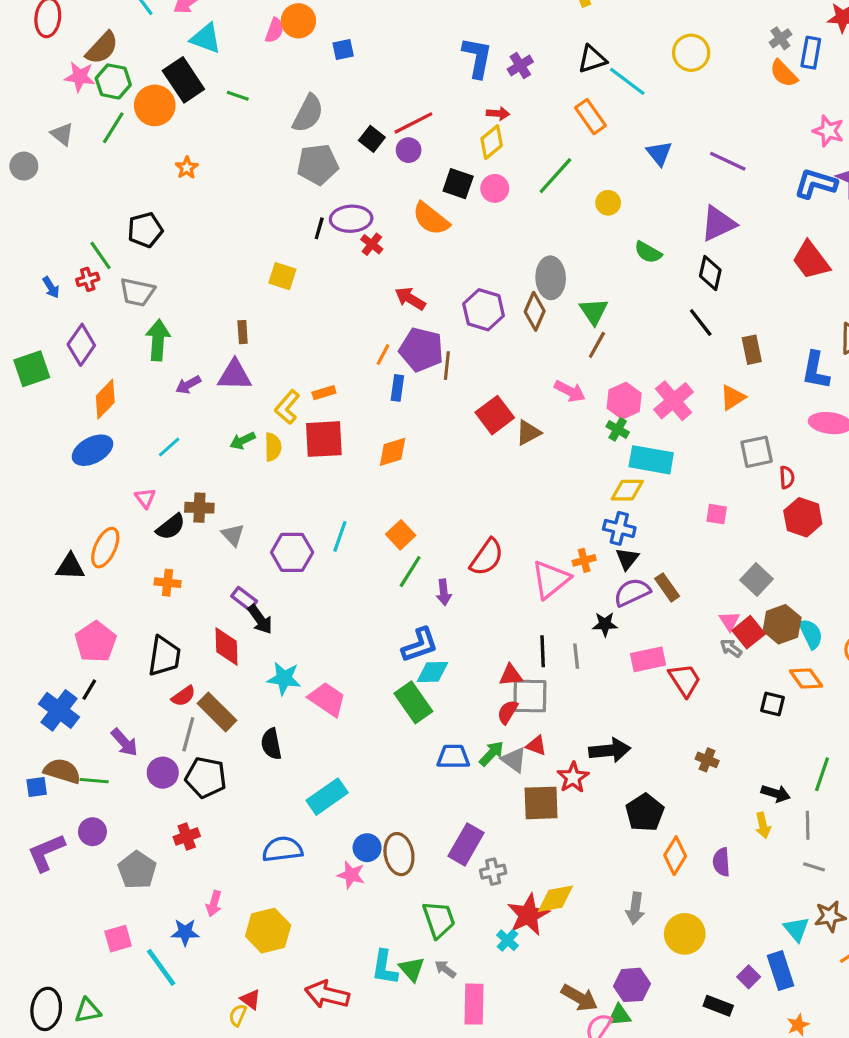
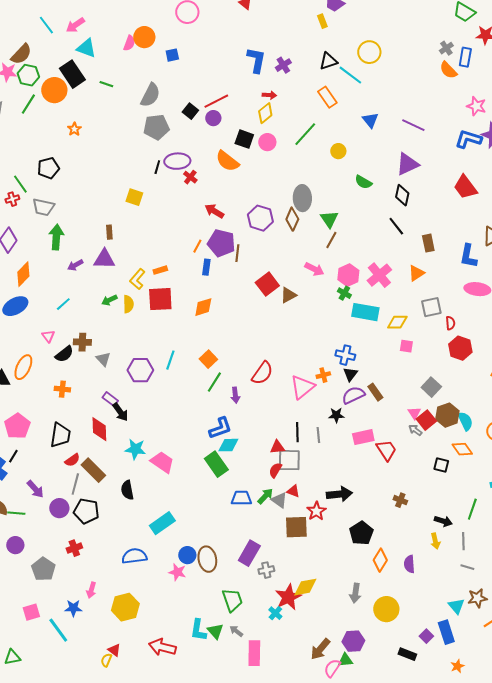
yellow circle: (691, 53) -> (369, 52), moved
yellow diamond: (627, 490) -> (397, 322), moved
brown arrow: (579, 998) -> (320, 649), turned 100

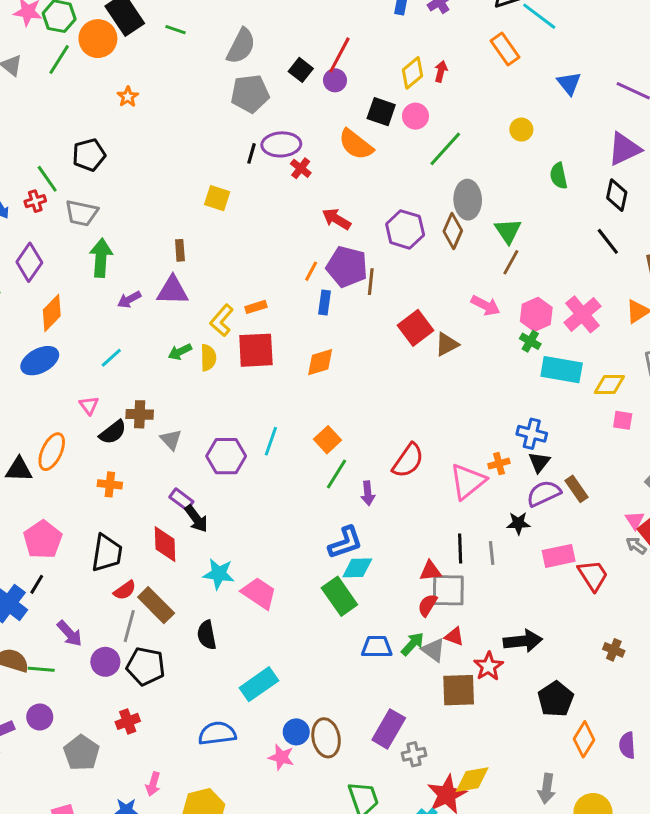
red arrow: (269, 95) -> (441, 71), moved, turned -80
red line: (216, 101) -> (339, 55), turned -35
green line: (305, 134) -> (445, 149), moved
green semicircle: (363, 182) -> (559, 176), turned 48

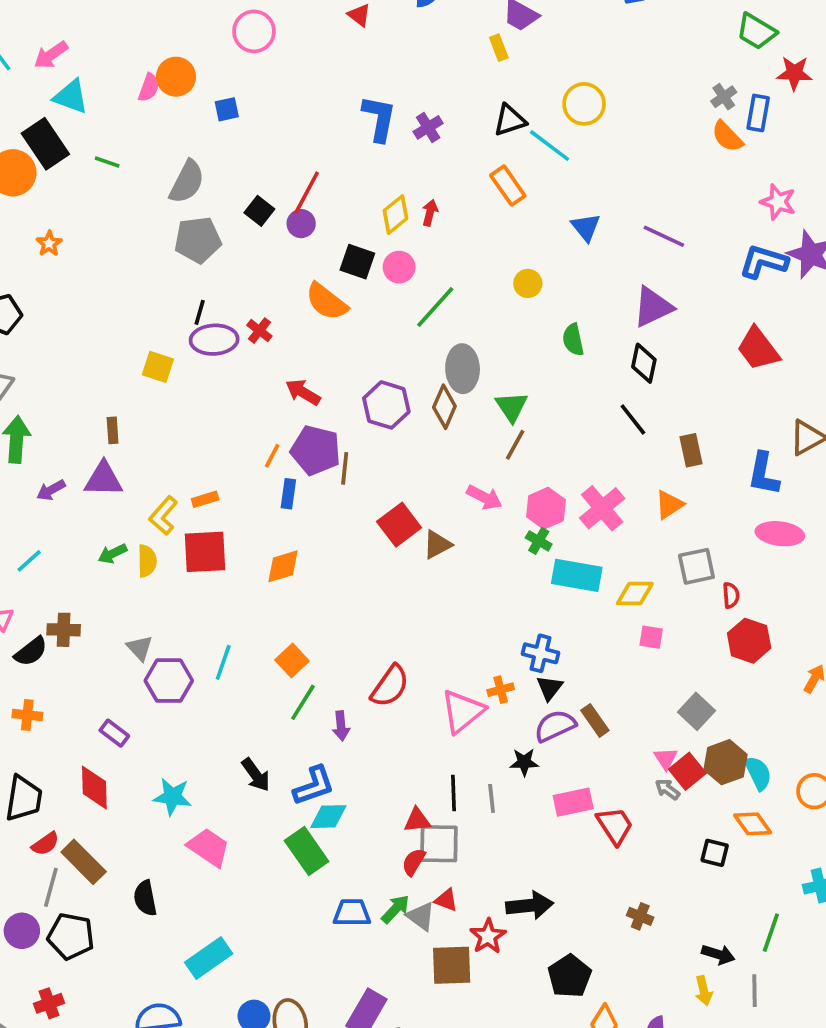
purple ellipse: (281, 144) -> (214, 340), moved
gray triangle: (171, 440) -> (140, 648), moved
black arrow: (196, 519) -> (256, 775), moved
cyan star: (219, 574) -> (172, 797), moved

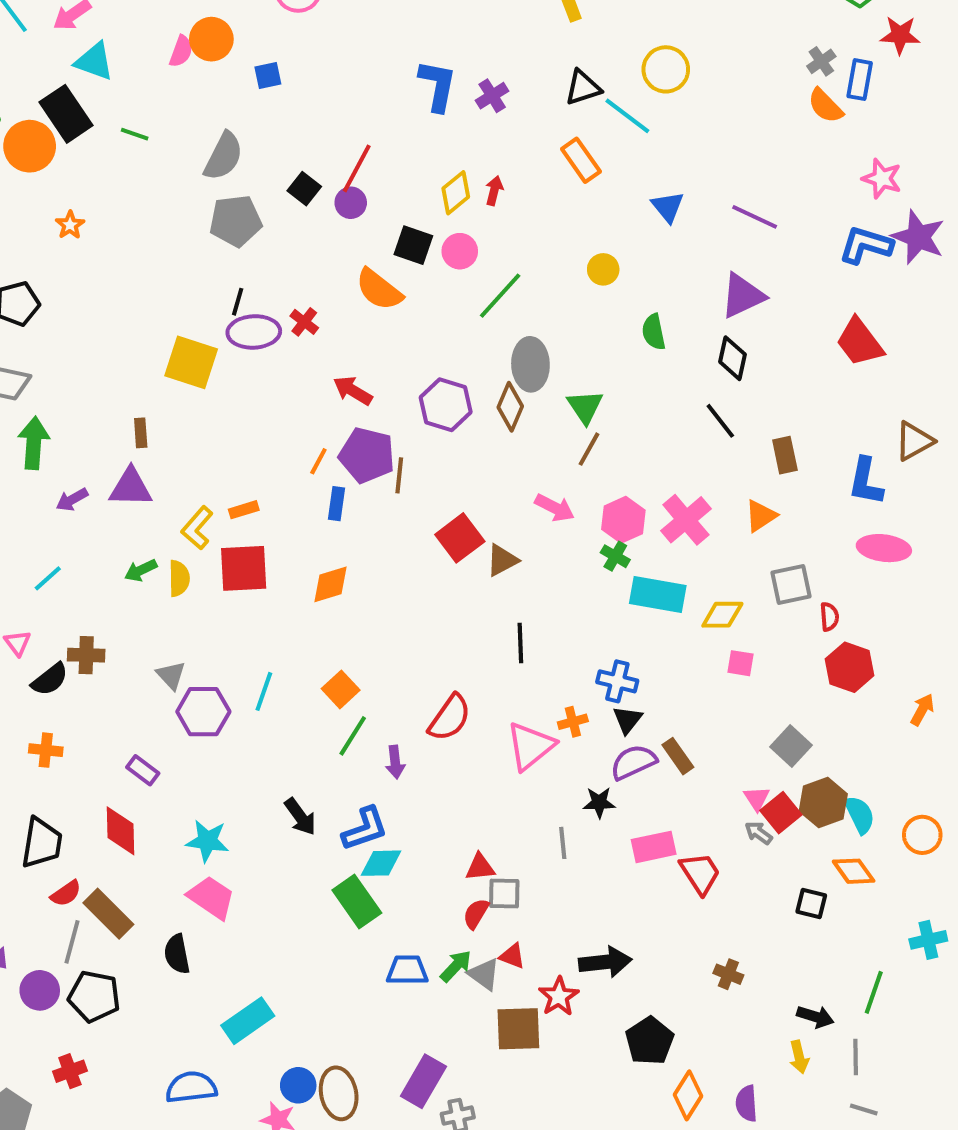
yellow square: (158, 367) -> (191, 362), size x1.5
black line: (453, 793) -> (520, 643), moved
gray square: (439, 844) -> (504, 893), size x0.7
pink trapezoid: (209, 847) -> (211, 897), moved

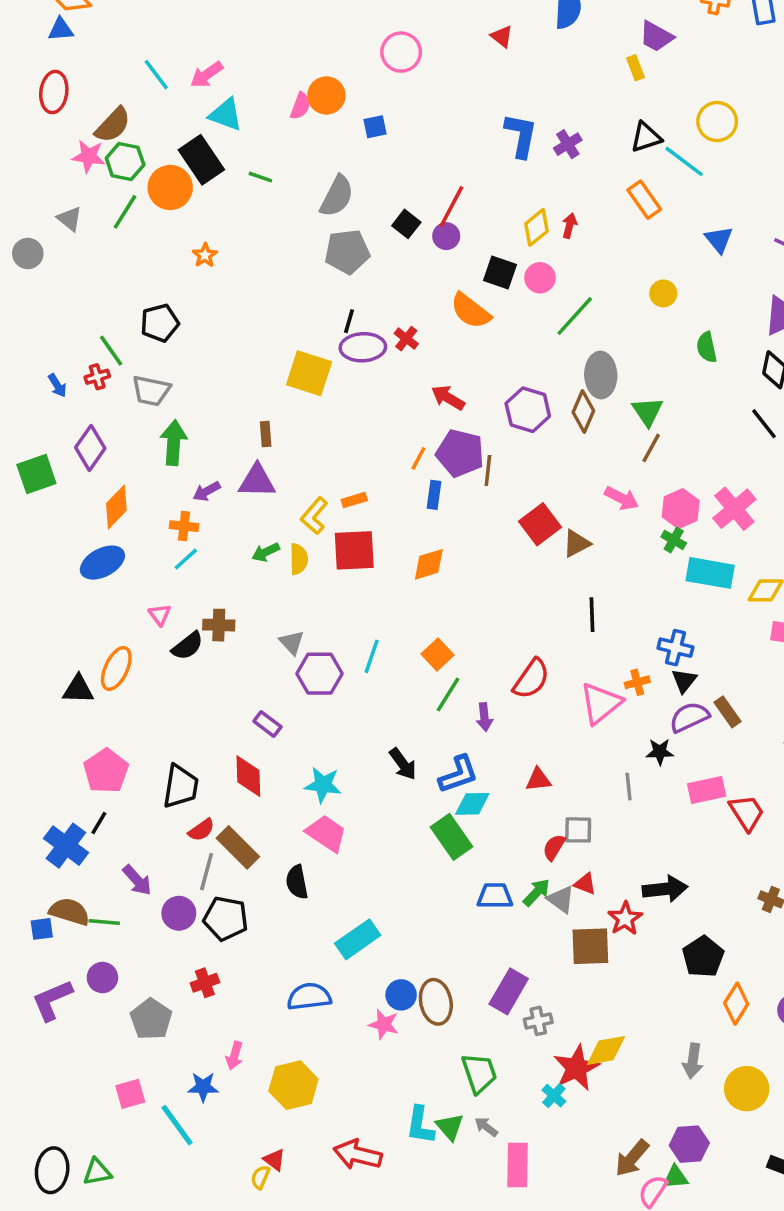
orange cross: (46, 750) -> (184, 526), moved
red triangle: (480, 867) -> (538, 780), moved

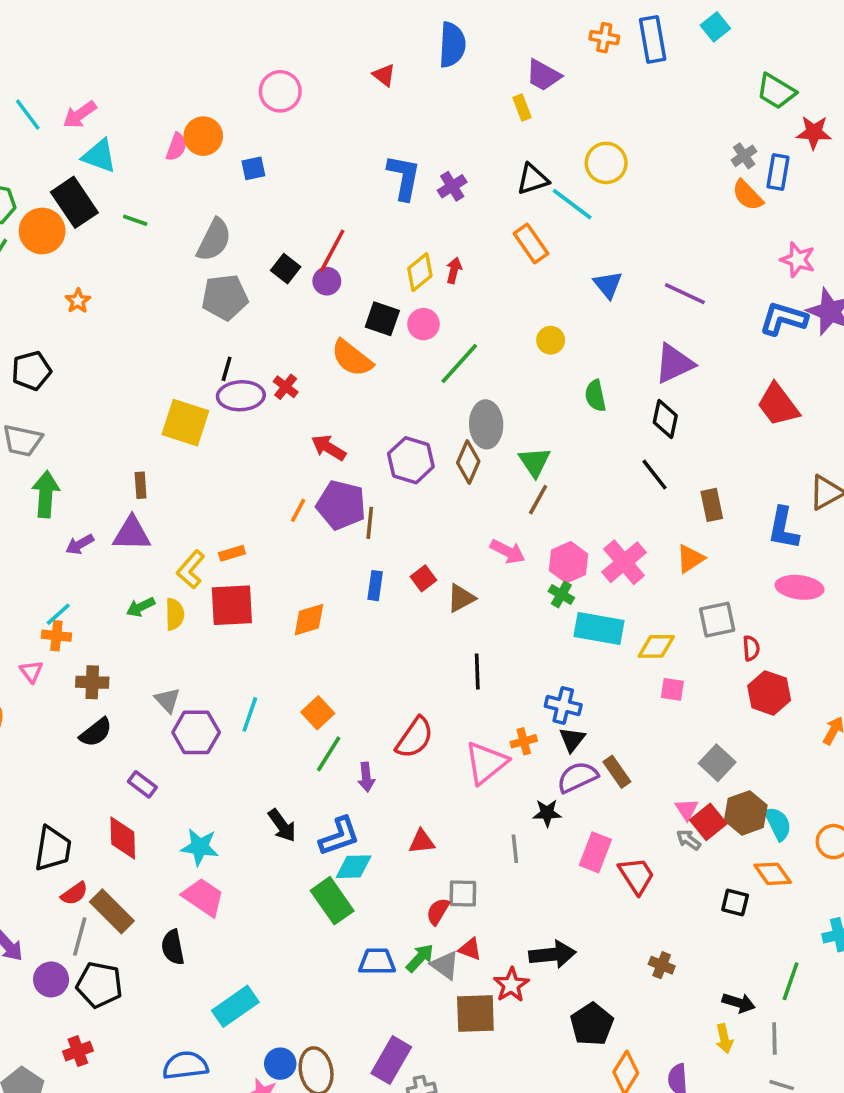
blue rectangle: (434, 495) -> (375, 586), moved
red square: (540, 524) -> (423, 578), size x0.6
orange cross: (184, 526) -> (56, 636), moved
black semicircle: (188, 646) -> (96, 732), moved
pink rectangle: (707, 790) -> (595, 852), turned -57

